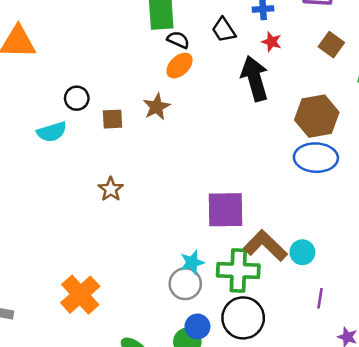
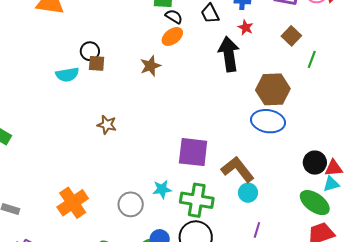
brown square: (113, 119) -> (97, 63), moved
brown star: (111, 189) -> (107, 125), turned -30
brown L-shape: (265, 246) -> (238, 169), moved
gray circle: (185, 284) -> (131, 204), moved

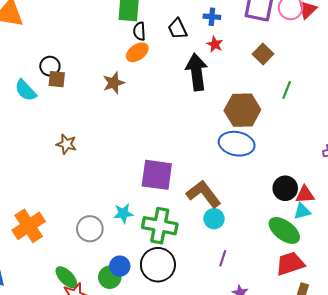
black semicircle: (174, 17) -> (139, 31), turned -126
green line: (312, 59) -> (287, 90), moved
cyan semicircle: (67, 75) -> (26, 90), turned 55

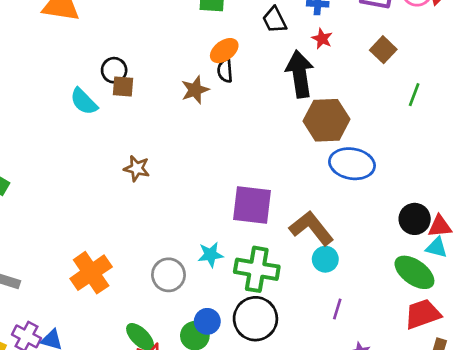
black semicircle: (139, 31) -> (225, 71), moved
brown hexagon: (242, 110) -> (326, 120), moved
cyan triangle: (302, 211) -> (437, 248), turned 30

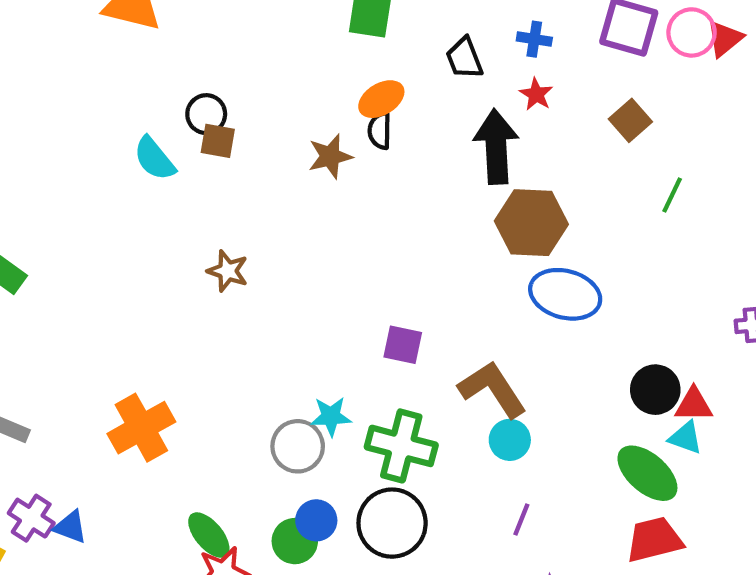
purple square: (252, 205) -> (403, 345), size x0.6
gray circle: (168, 275) -> (298, 446), moved

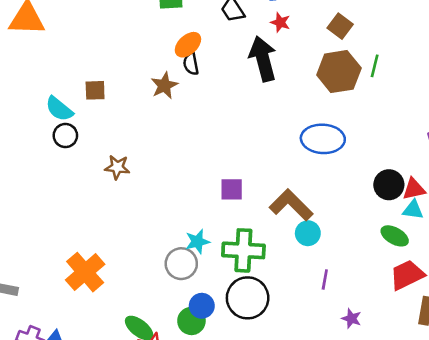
black circle: (206, 114) -> (65, 136), moved
brown hexagon: (531, 223) -> (339, 72), moved
green ellipse: (647, 473) -> (395, 236), size x0.7

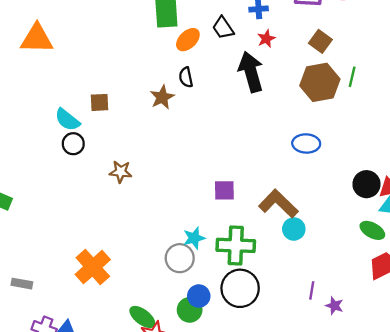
red star: (280, 22) -> (266, 39), turned 30
orange ellipse: (188, 45) -> (188, 40), moved
blue ellipse: (323, 139) -> (306, 143), size x0.7
purple line: (325, 280) -> (312, 290), moved

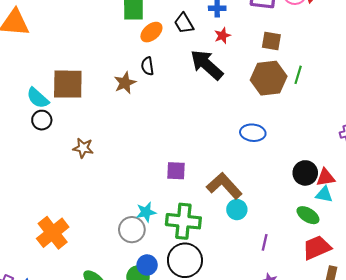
brown square: (320, 41) -> (271, 41), turned -30
black arrow: (251, 72) -> (207, 65), turned -36
brown square: (99, 102) -> (68, 84), size x1.8
purple line: (312, 290) -> (265, 242), moved

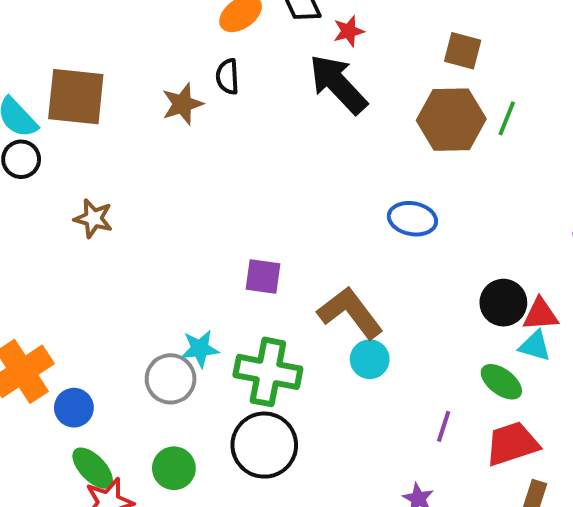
red star: (222, 36) -> (349, 31), moved
purple line: (265, 242) -> (444, 426), moved
blue circle: (147, 265) -> (74, 408), moved

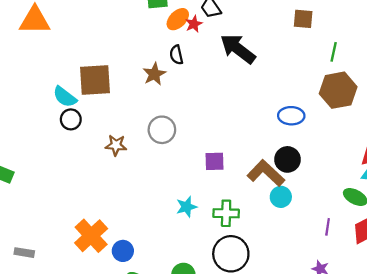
red star: (349, 31) -> (194, 24), moved
brown hexagon: (451, 120) -> (338, 90), moved
black circle: (503, 303) -> (287, 159), moved
green cross: (268, 372) -> (226, 213), size x0.7
gray circle: (171, 379) -> (162, 130), moved

